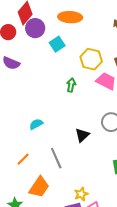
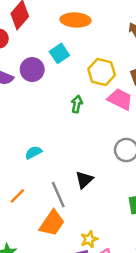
purple circle: (35, 28) -> (32, 70), moved
black triangle: (82, 135) -> (84, 180), moved
orange trapezoid: (39, 187) -> (52, 223), moved

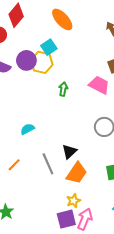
orange ellipse: (76, 20) -> (62, 19), turned 45
yellow hexagon: (102, 72) -> (42, 62), moved
orange trapezoid: (52, 223) -> (77, 173), moved

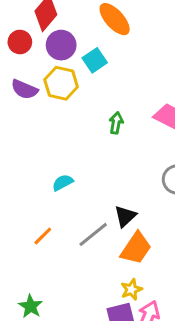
purple circle: (26, 60) -> (61, 45), moved
yellow hexagon: (42, 62) -> (61, 83), moved
gray line: (48, 164) -> (93, 234), turned 75

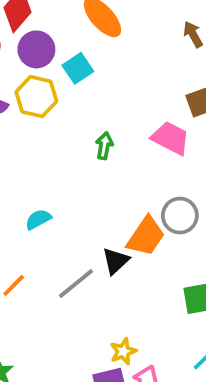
orange trapezoid: (136, 248) -> (146, 236), moved

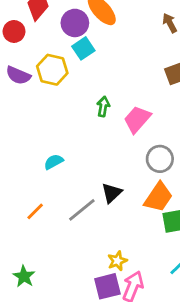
purple circle: (36, 49) -> (75, 23), moved
pink trapezoid: (170, 138) -> (137, 119), moved, turned -76
orange trapezoid: (146, 236) -> (158, 197), moved

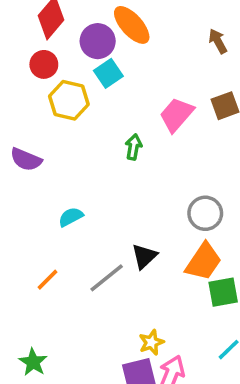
red circle: (14, 31) -> (44, 64), moved
purple semicircle: (18, 75) -> (26, 159), moved
pink trapezoid: (137, 119) -> (177, 115), moved

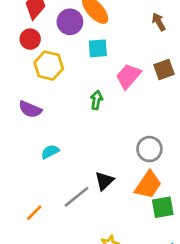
cyan square: (108, 73) -> (98, 48), moved, turned 30
purple semicircle: (26, 159) -> (30, 109), moved
orange line: (47, 280) -> (34, 213), moved

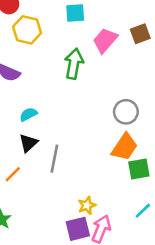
green arrow: (96, 100) -> (74, 64), size x1.6
black triangle: (104, 181) -> (28, 143), moved
gray line: (77, 197) -> (54, 159), turned -40

